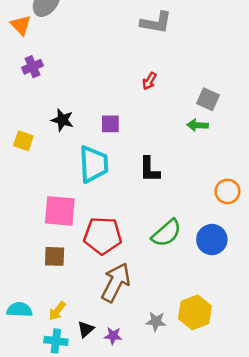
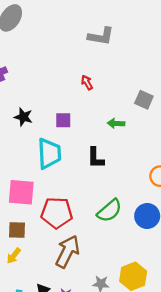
red arrow: (149, 81) -> (87, 83), moved, turned 120
green arrow: (198, 125) -> (116, 123), moved
yellow arrow: (57, 311) -> (14, 256), moved

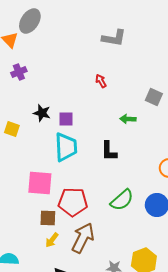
purple square: (63, 120) -> (66, 119), moved
brown square: (17, 230) -> (48, 218), moved
yellow arrow: (14, 256) -> (52, 240), moved

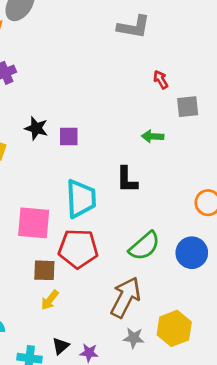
red arrow: (101, 81) -> (161, 80), moved
gray square: (154, 97) -> (188, 107), turned -30
cyan trapezoid: (66, 147) -> (81, 199), moved
brown arrow: (83, 238) -> (126, 297), moved

